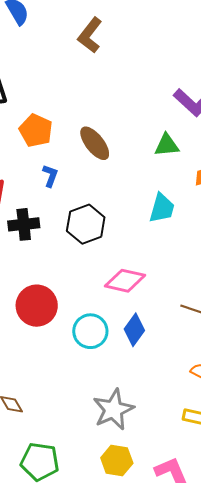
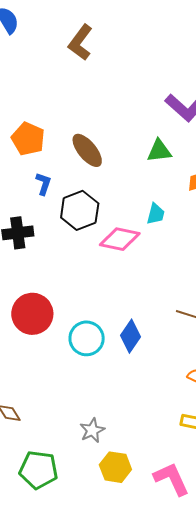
cyan trapezoid: (162, 208) -> (156, 214), size x0.7
black hexagon: (86, 224) -> (80, 210), moved
pink diamond: (125, 281) -> (120, 239), moved
gray star: (113, 410) -> (92, 430), moved, size x0.6

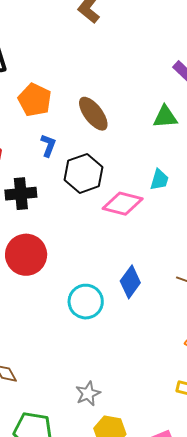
red circle: (32, 314) -> (26, 255), moved
blue diamond: (131, 336) -> (130, 282), moved

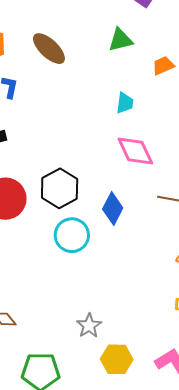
black hexagon: (84, 173) -> (60, 188), moved
pink diamond: (123, 204) -> (135, 151), moved, turned 60

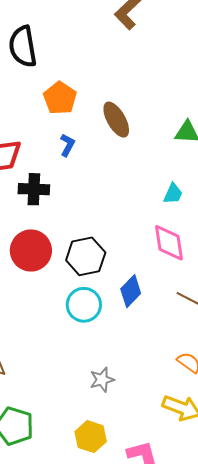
gray star: (89, 326) -> (102, 380), moved

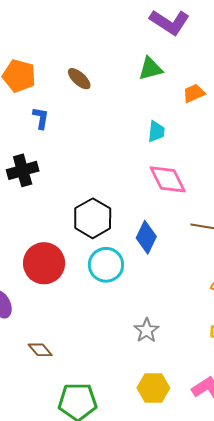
brown ellipse: (116, 120) -> (79, 79), size x0.7
red circle: (31, 251) -> (44, 263), moved

